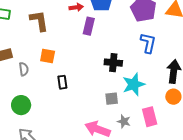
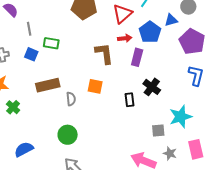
brown L-shape: (39, 21) -> (104, 53), moved
black cross: (113, 63) -> (152, 87), moved, turned 30
black rectangle: (62, 82) -> (130, 100), moved

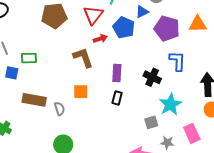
purple rectangle: (137, 57) -> (117, 73), moved
brown rectangle: (48, 85) -> (34, 100), turned 35
black cross: (152, 87) -> (152, 77), moved
black rectangle: (130, 100) -> (117, 98), turned 32

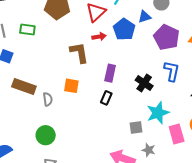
green rectangle: (29, 58) -> (27, 29), moved
pink rectangle: (192, 133) -> (177, 134), moved

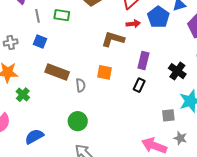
brown L-shape: (79, 52) -> (113, 39), turned -65

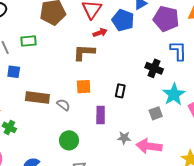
purple rectangle: (143, 60) -> (101, 115), moved
gray semicircle: (81, 85) -> (63, 105), turned -32
gray star: (180, 138) -> (124, 138), moved

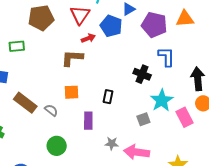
brown rectangle: (37, 97) -> (25, 103), turned 30

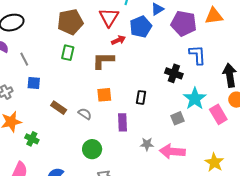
blue pentagon: (111, 26) -> (141, 27), turned 30
green rectangle: (17, 46) -> (68, 53), moved, turned -70
brown rectangle: (25, 103) -> (59, 108), size x0.7

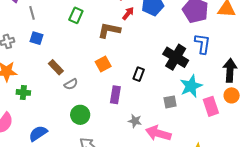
red arrow: (118, 40) -> (128, 13), turned -40
black cross: (174, 73) -> (176, 57), size x1.4
orange square: (104, 95) -> (103, 64), turned -35
gray semicircle: (85, 114) -> (71, 84), moved, turned 104
green cross: (32, 139) -> (23, 92), turned -32

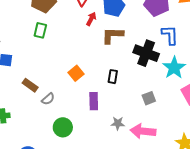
brown L-shape: (109, 30) -> (112, 35), moved
cyan star: (191, 86) -> (174, 68), moved

